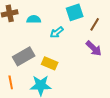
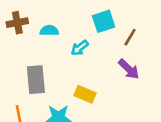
gray rectangle: (24, 56) -> (36, 80), turned -65
yellow rectangle: (50, 63) -> (85, 94), moved

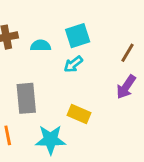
cyan square: (104, 21) -> (78, 36), moved
purple arrow: (129, 69) -> (126, 87), turned 80

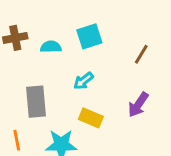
cyan arrow: (73, 64) -> (83, 81), moved
purple arrow: (126, 87) -> (138, 105), moved

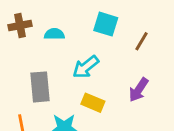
cyan square: (89, 36) -> (106, 24), moved, turned 35
cyan arrow: (83, 81) -> (86, 67), size x1.4

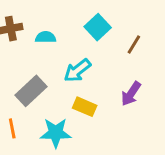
cyan square: (106, 24) -> (98, 27), turned 30
gray rectangle: (40, 87) -> (31, 91), turned 52

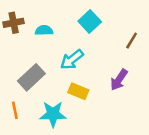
brown line: (134, 44) -> (132, 41), moved

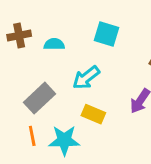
cyan square: (90, 22) -> (107, 34), turned -30
orange line: (15, 110) -> (32, 136), moved

